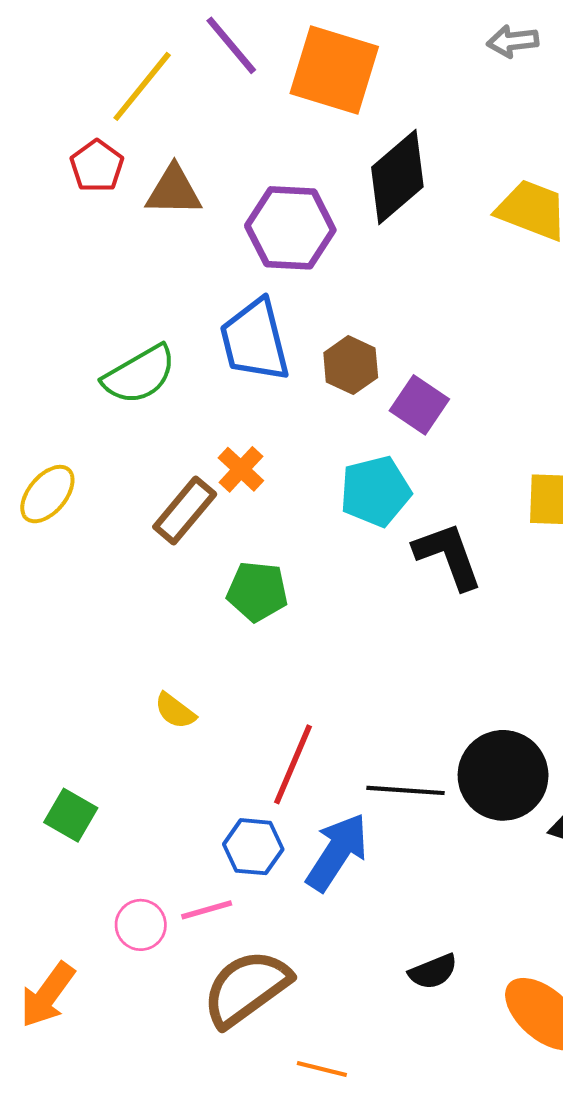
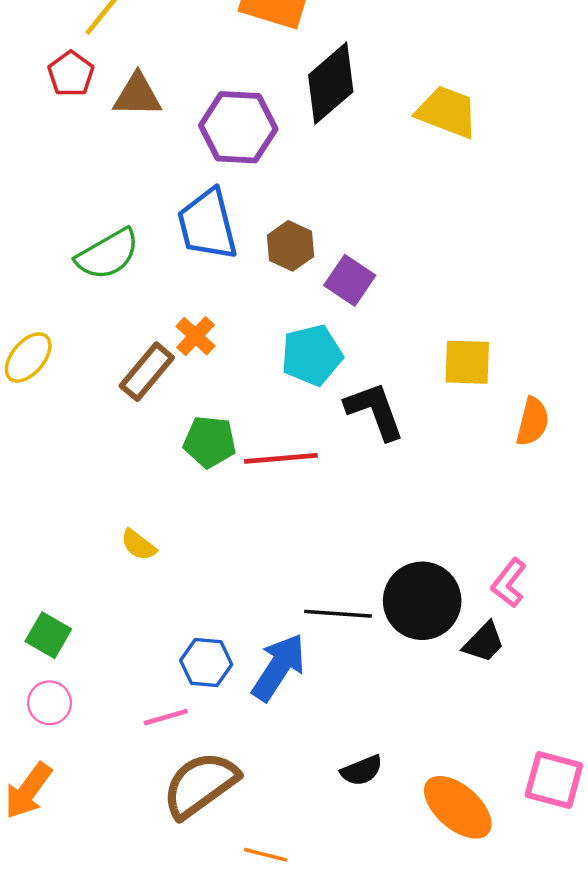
red line: (293, 764) -> (281, 458), moved, turned 62
pink circle: (141, 925) -> (49, 703), moved

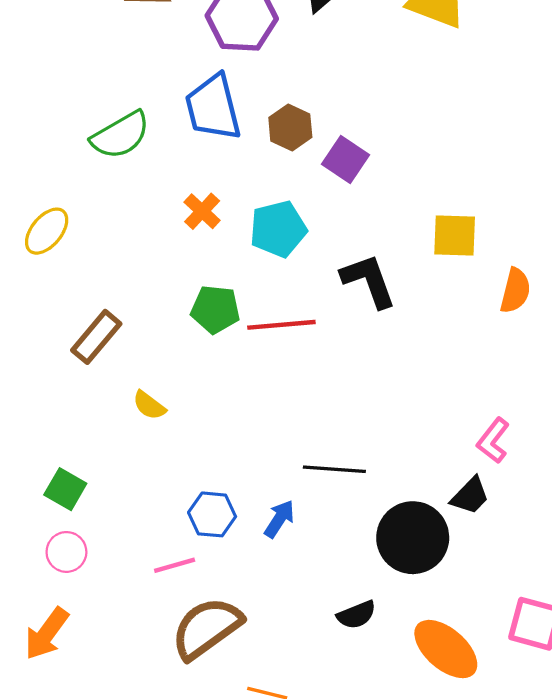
cyan pentagon: (312, 355) -> (278, 229), moved
brown rectangle: (147, 372) -> (96, 337), moved
black circle: (422, 601) -> (413, 538), moved
blue arrow: (279, 667) -> (279, 519), size x0.6

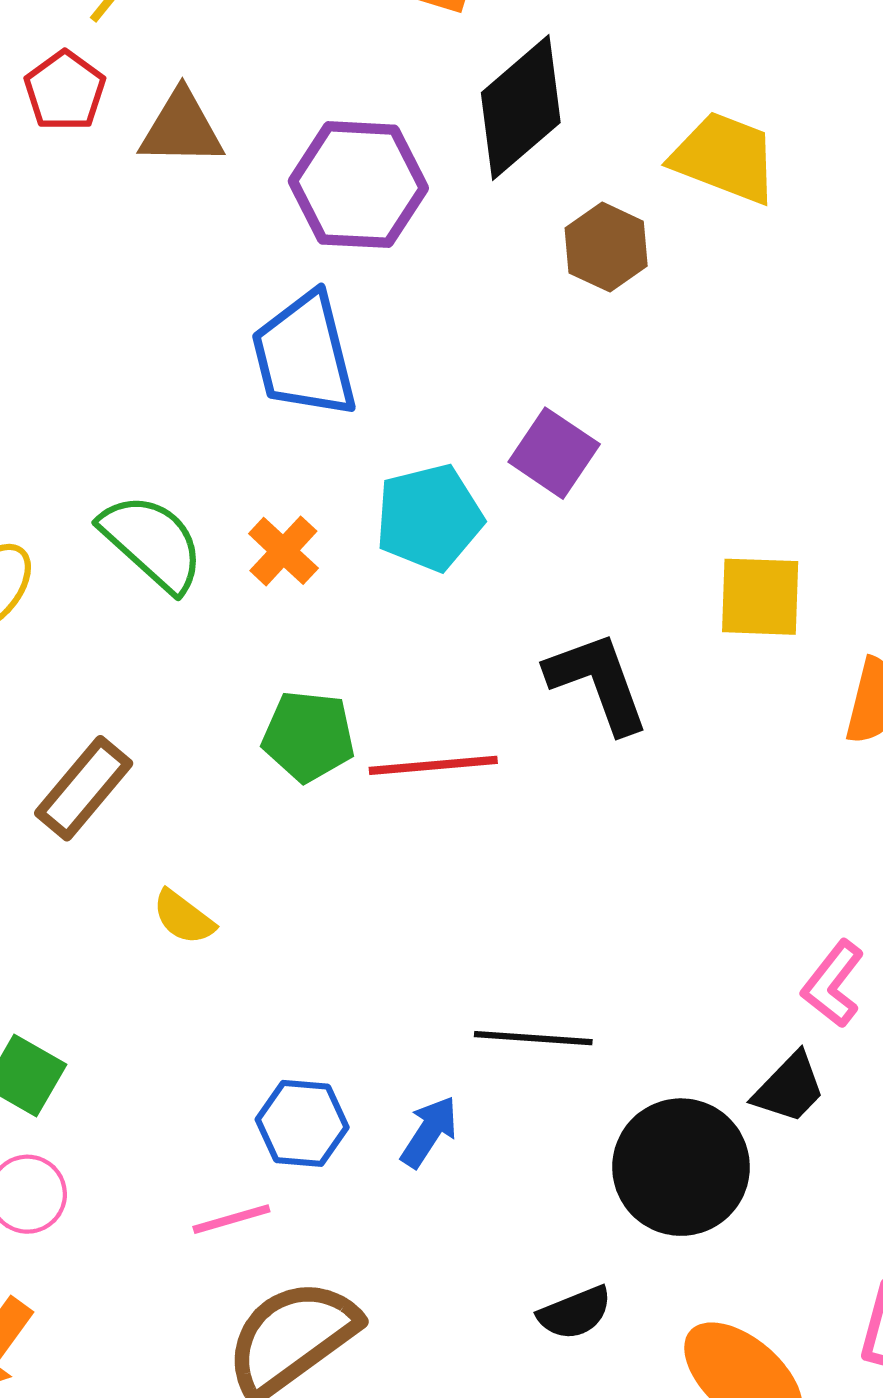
brown hexagon: (290, 127) -> (606, 247), moved
green semicircle: (120, 135) -> (152, 543), moved, turned -108
cyan pentagon: (278, 229) -> (429, 518), moved

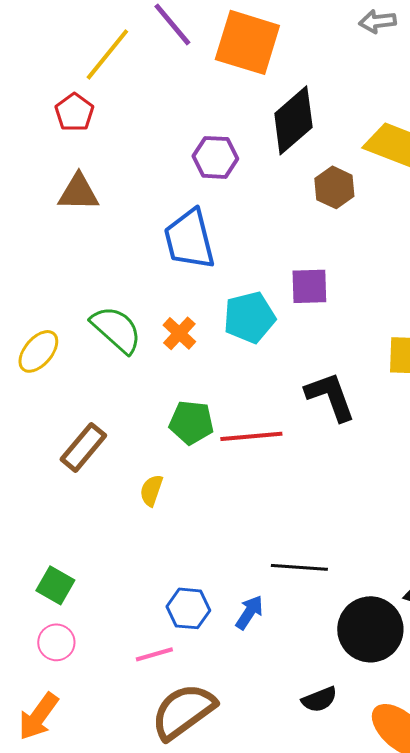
brown triangle: (181, 128) -> (78, 192), moved
purple hexagon: (358, 185) -> (215, 157), size x0.7
purple square: (554, 453) -> (309, 286), turned -36
yellow semicircle: (184, 917) -> (151, 490), moved, turned 72

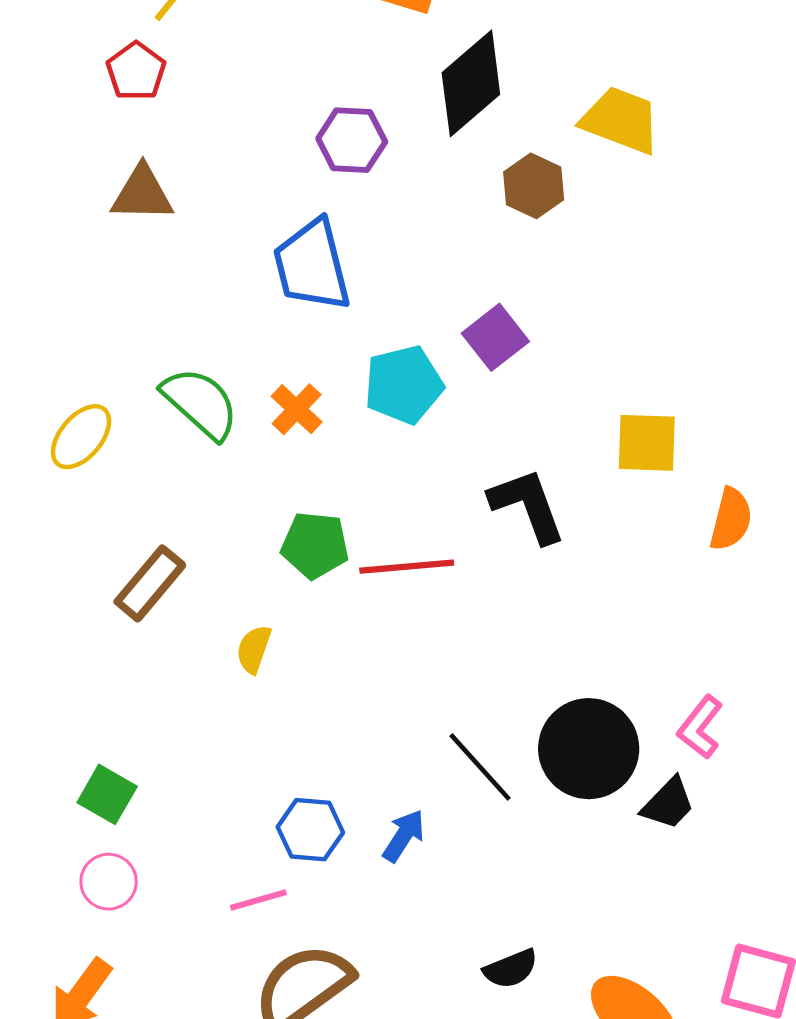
purple square: (309, 286) -> (495, 337), turned -36
black line: (299, 567) -> (480, 767), turned 44
black circle: (370, 629) -> (589, 749), moved

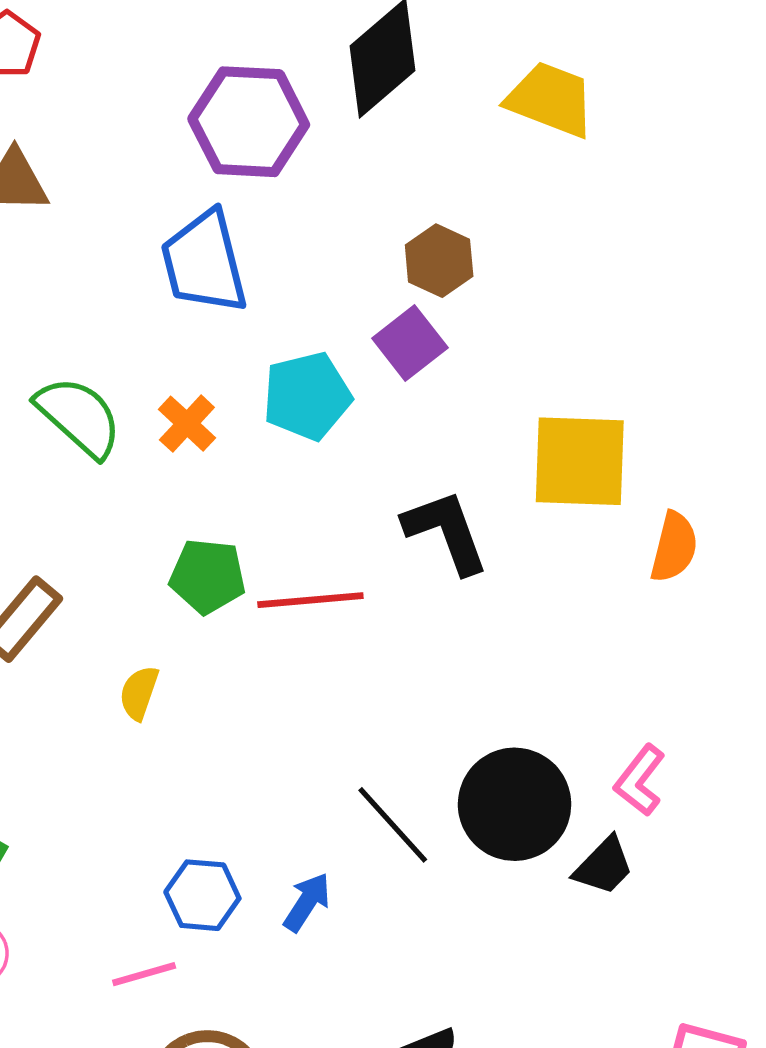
purple hexagon: (352, 140) -> (249, 122), size x1.5
brown hexagon: (534, 186) -> (439, 261), moved
yellow square: (647, 443) -> (580, 461), size x1.4

